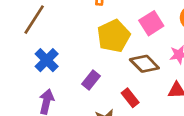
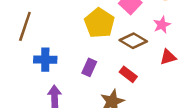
blue cross: (47, 60) -> (45, 60), turned -30

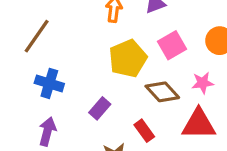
red triangle: (168, 57) -> (199, 124), size x1.6

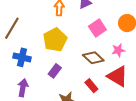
yellow pentagon: (128, 58) -> (55, 40), moved
red triangle: (199, 124) -> (118, 76), turned 35
red rectangle: (144, 131) -> (91, 86), moved

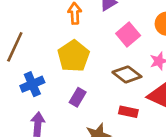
blue cross: (22, 57) -> (32, 84), turned -30
red rectangle: (91, 86) -> (128, 112), turned -32

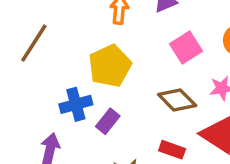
blue cross: (32, 84) -> (76, 104), moved

